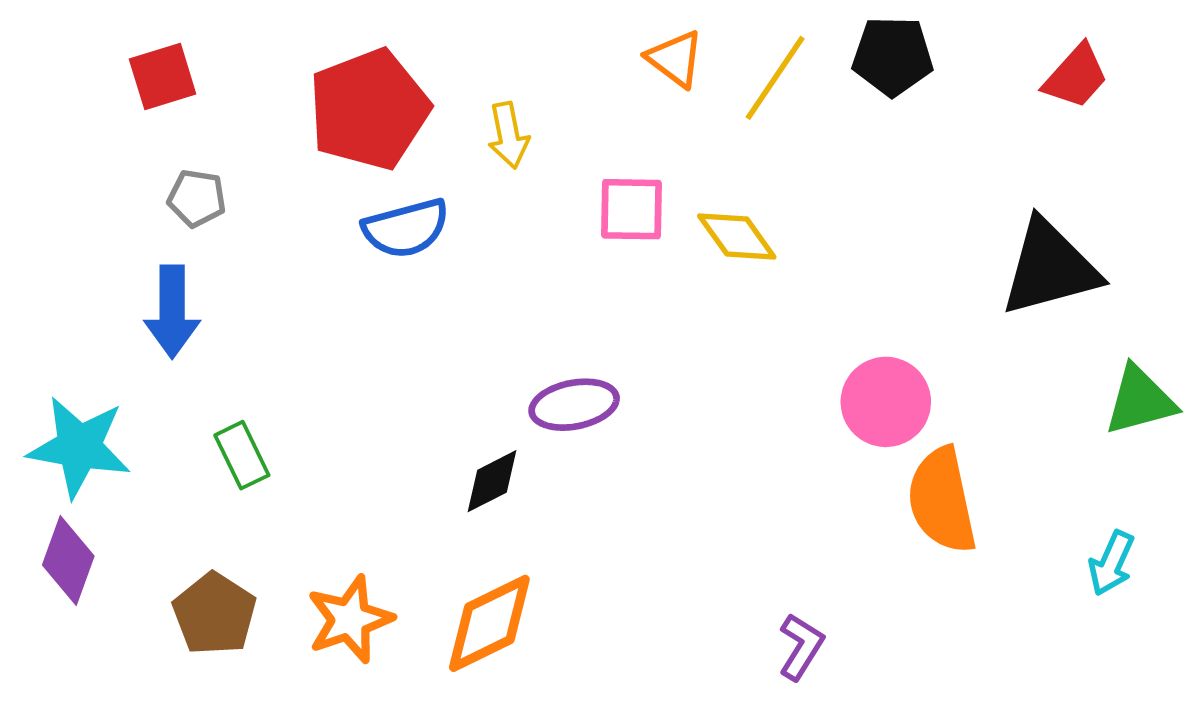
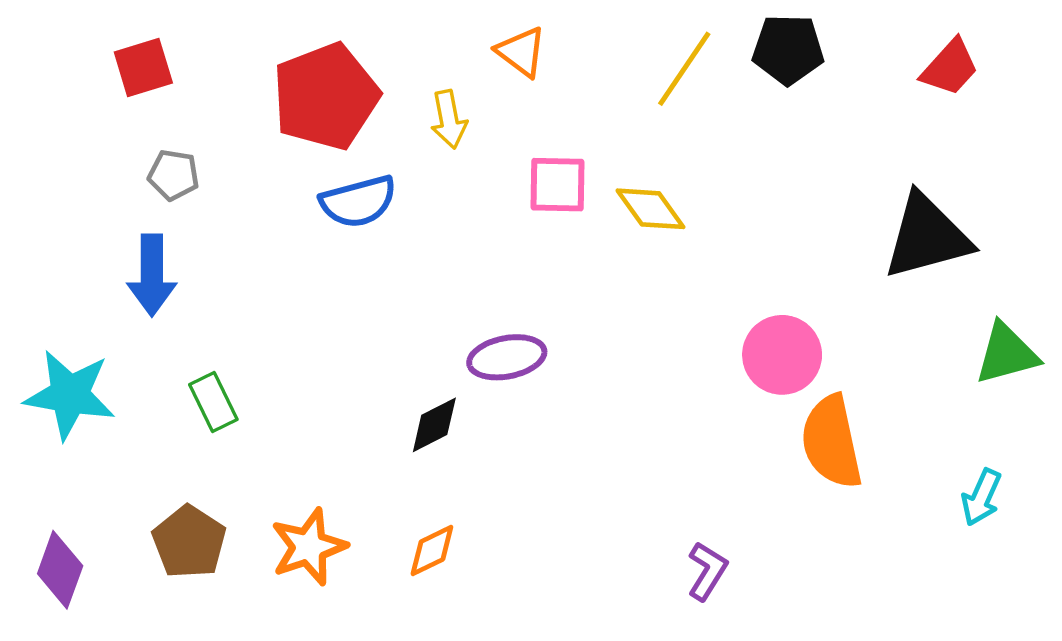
orange triangle: (675, 59) -> (521, 52), moved
purple diamond: (68, 561) -> (60, 570), moved
orange diamond: (489, 623) -> (432, 550), size x0.6

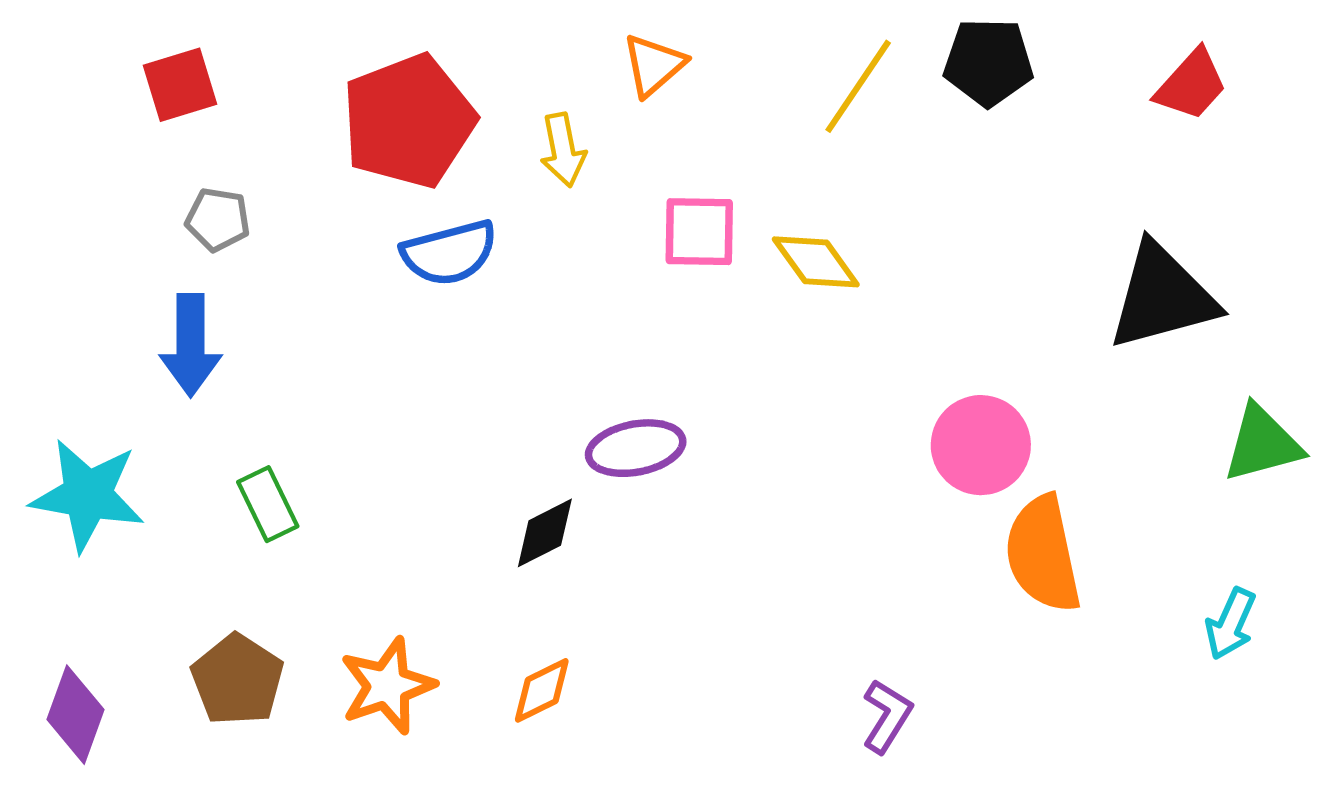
orange triangle: (521, 52) -> (654, 65), turned 42

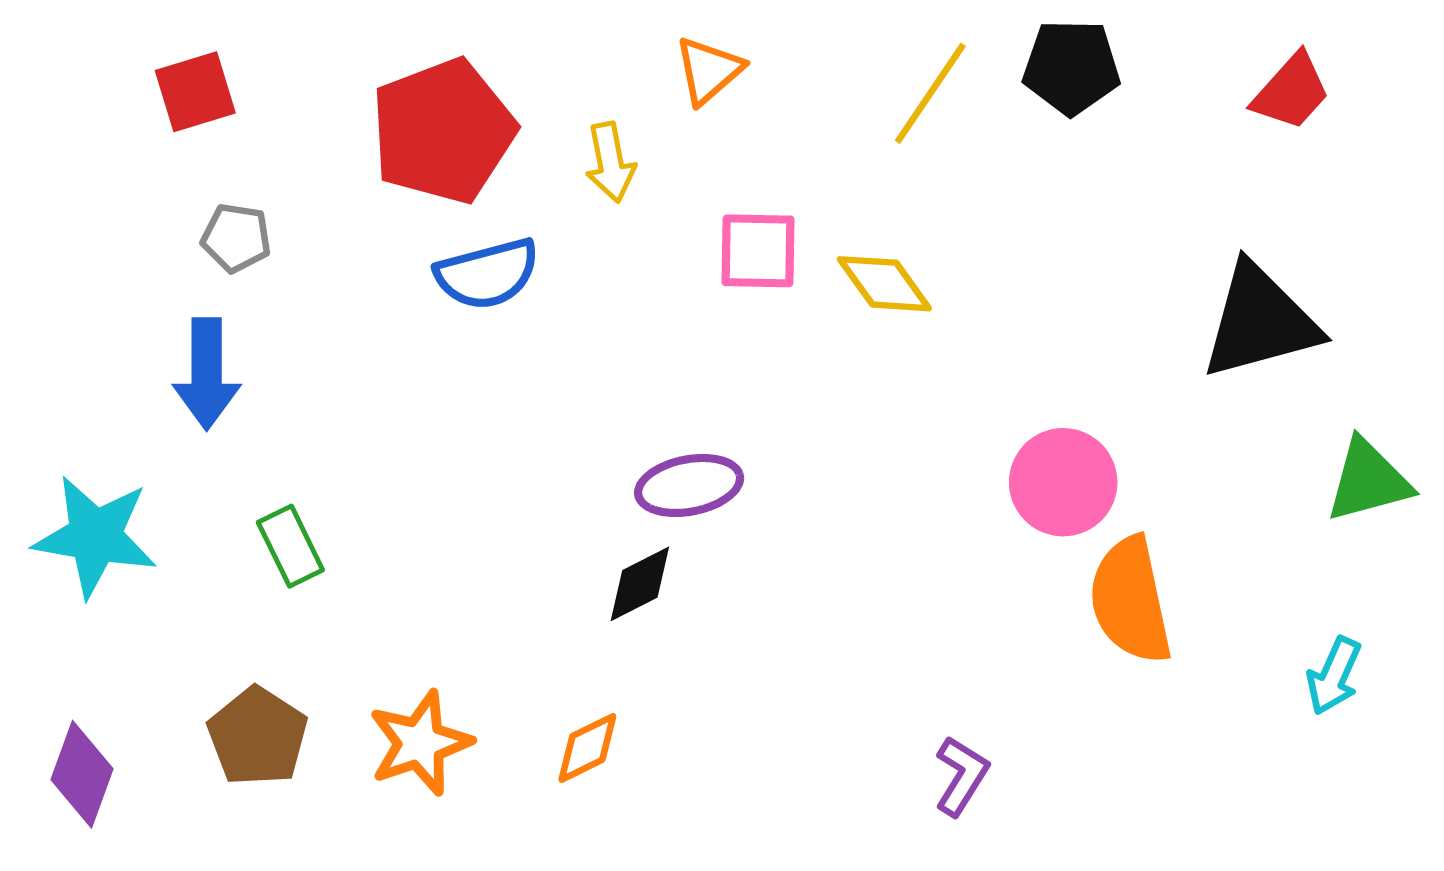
black diamond: (545, 533) -> (640, 584), moved

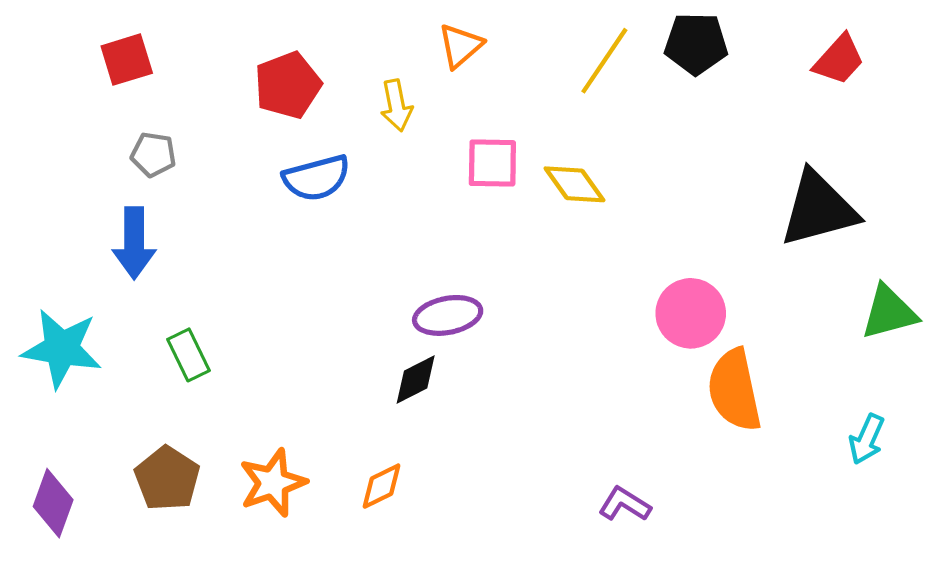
red pentagon: (443, 131) -> (288, 85), size x0.7
purple L-shape: (961, 776) -> (625, 504), turned -90

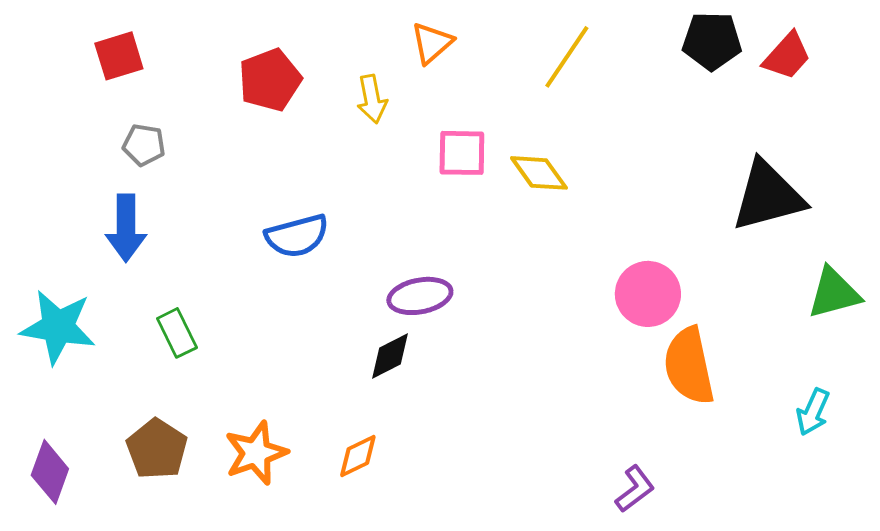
black pentagon: (696, 44) -> (712, 41), moved
blue semicircle: (316, 178) -> (297, 236), moved
purple L-shape: (625, 504) -> (635, 489), moved, turned 111

